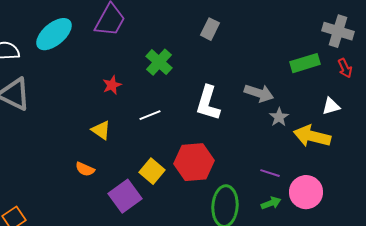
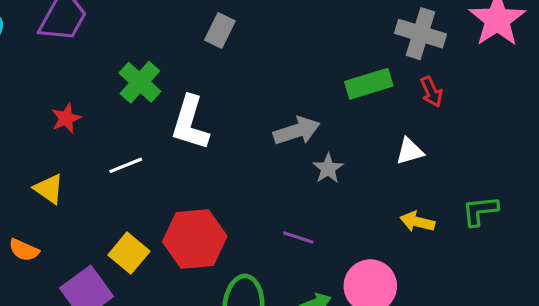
gray arrow: (259, 93) -> (297, 131), turned -36
white L-shape: (208, 103) -> (190, 123), moved
yellow arrow: (312, 136) -> (417, 222), moved, size x0.6
purple line: (270, 173) -> (298, 237), moved

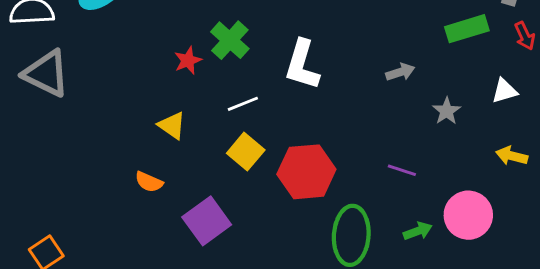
green cross: (140, 82) -> (230, 40), moved
gray arrow: (297, 131) -> (400, 72), size x0.7
gray star: (328, 168) -> (447, 111), moved
yellow square: (129, 253) -> (246, 152), moved

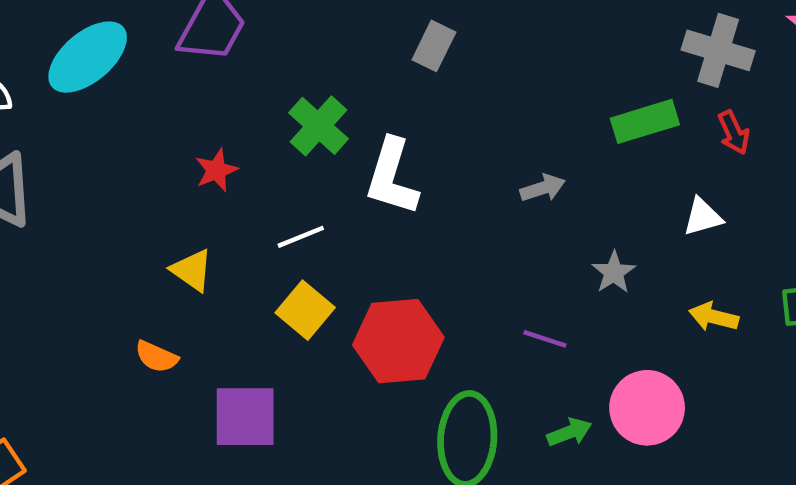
green cross: (230, 40) -> (318, 126), moved
gray star: (447, 111) -> (614, 272), moved
purple square: (207, 221) -> (245, 417), turned 36

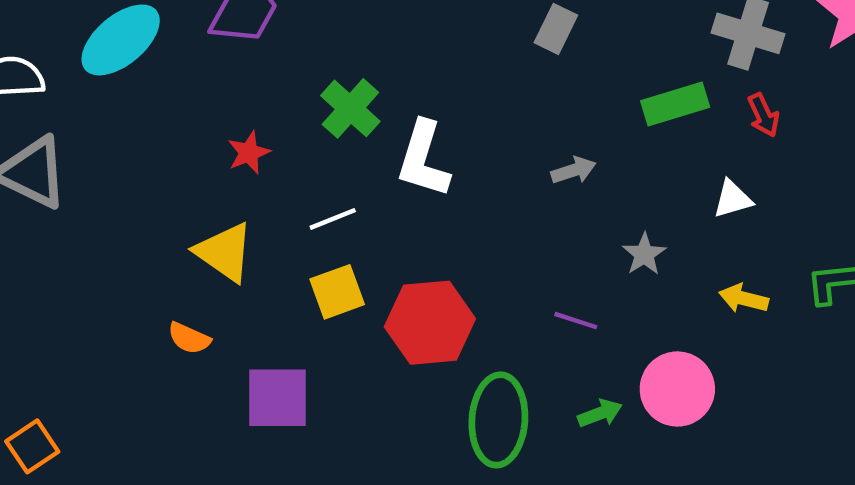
gray rectangle: (434, 46) -> (556, 29), moved
yellow triangle: (192, 270) -> (224, 252), size x1.4
yellow square: (305, 310) -> (337, 292), turned 30

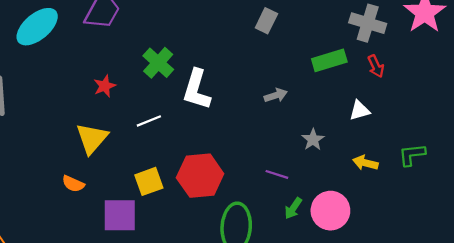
yellow triangle: (224, 252) -> (92, 138), turned 36
yellow square: (337, 292) -> (149, 181), moved
green arrow: (600, 413) -> (293, 208), moved, turned 145

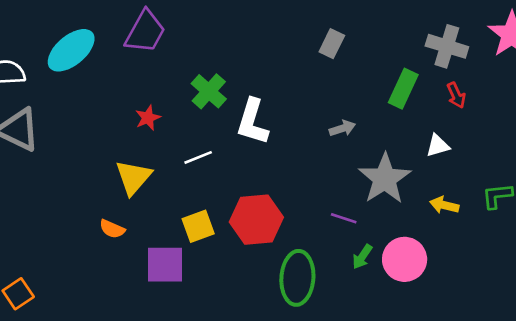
green rectangle: (329, 60) -> (403, 89), turned -48
gray star: (313, 140) -> (385, 179), size x2.0

